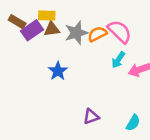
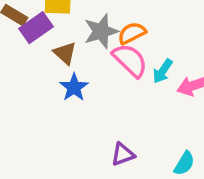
brown triangle: (52, 29) -> (65, 53), moved, turned 49
pink semicircle: (120, 32) -> (130, 60), moved

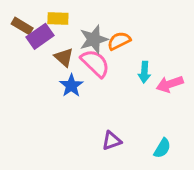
pink semicircle: (130, 60) -> (95, 63), moved
cyan arrow: (163, 71) -> (144, 72), turned -30

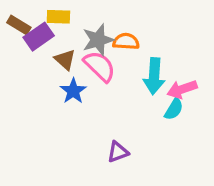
orange semicircle: (119, 41) -> (126, 41), turned 30
cyan arrow: (144, 72) -> (154, 76), size x1.5
cyan semicircle: (162, 148) -> (174, 109), moved

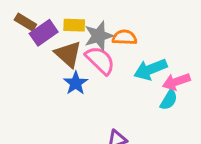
yellow rectangle: (58, 17) -> (74, 25), moved
brown triangle: (65, 60) -> (68, 54), size x1.4
cyan arrow: (154, 76) -> (150, 69), turned 64

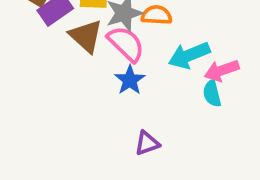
blue star: (76, 83) -> (130, 80), moved
cyan semicircle: (169, 100) -> (212, 93), turned 135

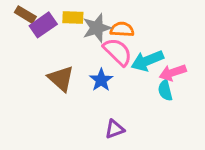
brown triangle: (86, 36) -> (61, 79), moved
pink semicircle: (126, 44) -> (118, 52), moved

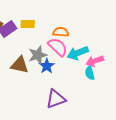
gray star: (97, 28) -> (38, 55), moved
brown triangle: (61, 79) -> (20, 65), turned -30
purple triangle: (115, 129) -> (56, 99), size x1.5

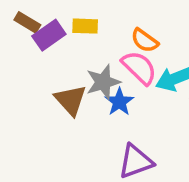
orange semicircle: (61, 32) -> (145, 40), turned -147
brown triangle: (20, 65) -> (71, 100), turned 36

